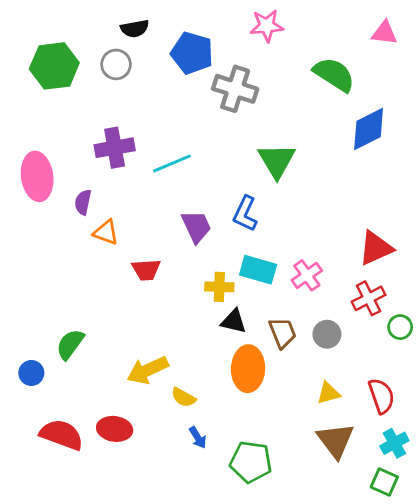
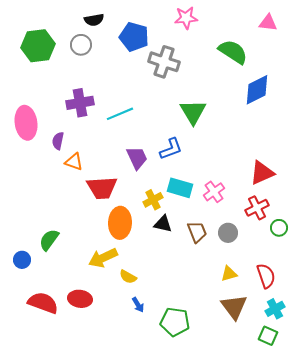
blue L-shape: (245, 214) -> (171, 149), turned -135
red trapezoid: (146, 270) -> (102, 188), size x1.5
yellow cross: (219, 287) -> (153, 200), turned -30
orange ellipse: (248, 369) -> (120, 223), moved

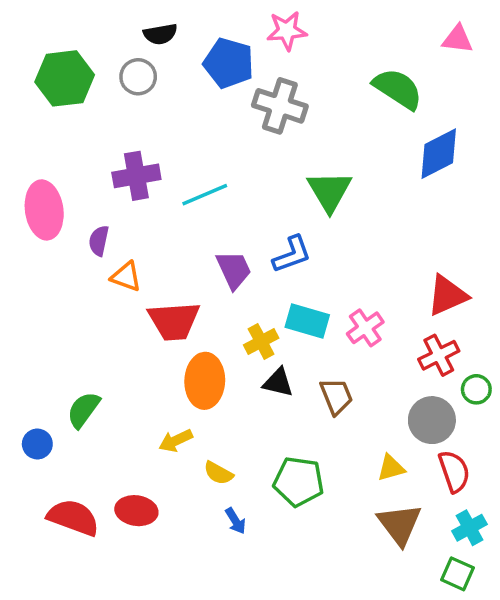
pink star: (186, 18) -> (287, 31), moved
gray circle: (228, 233) -> (432, 420), moved, size x1.4
yellow arrow: (103, 258) -> (176, 441), size x0.7
green pentagon: (175, 322) -> (299, 482), moved

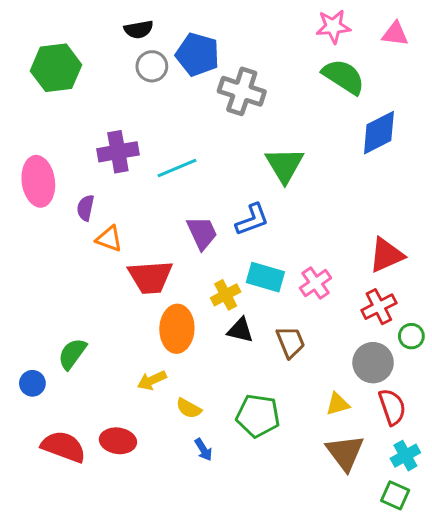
pink star: (287, 31) -> (333, 26), moved
gray circle: (138, 77) -> (152, 66), moved

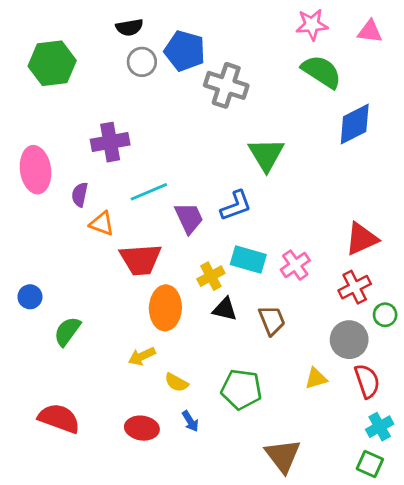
cyan line: (177, 168) -> (149, 192), moved
blue circle: (32, 383) -> (30, 297), moved
red ellipse: (118, 441) -> (142, 428), moved
brown triangle: (345, 453) -> (283, 456), moved

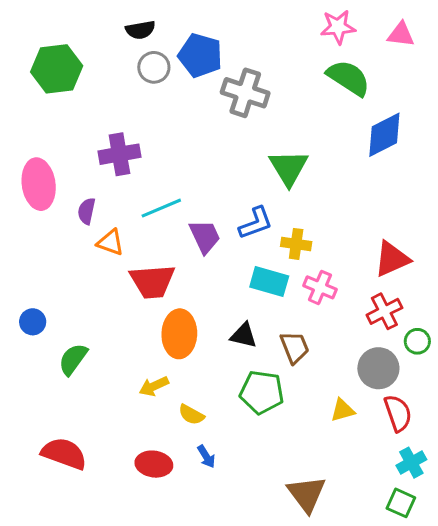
pink cross: (295, 265) -> (320, 287), turned -32
yellow cross: (211, 276) -> (296, 244), moved, turned 36
green pentagon: (241, 389) -> (262, 392), moved

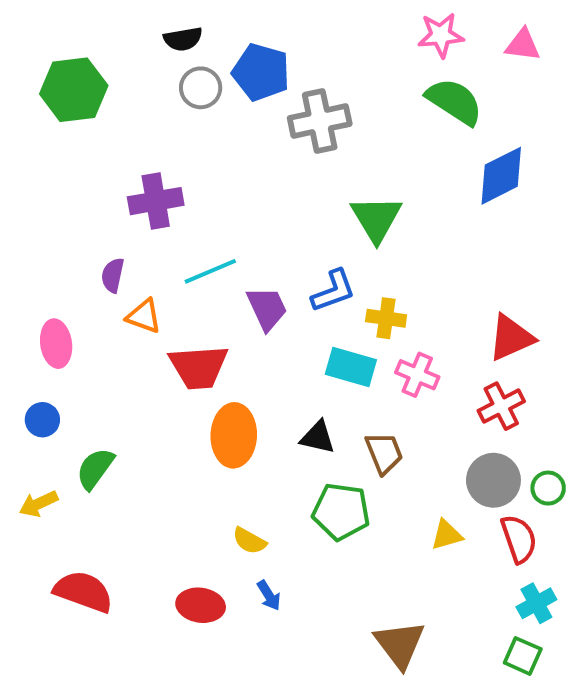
gray cross: (245, 93) -> (320, 121), turned -30
pink ellipse: (39, 184) -> (56, 344), moved, size x0.7
green circle: (417, 341) -> (548, 488), moved
yellow arrow: (154, 386) -> (39, 504), moved

